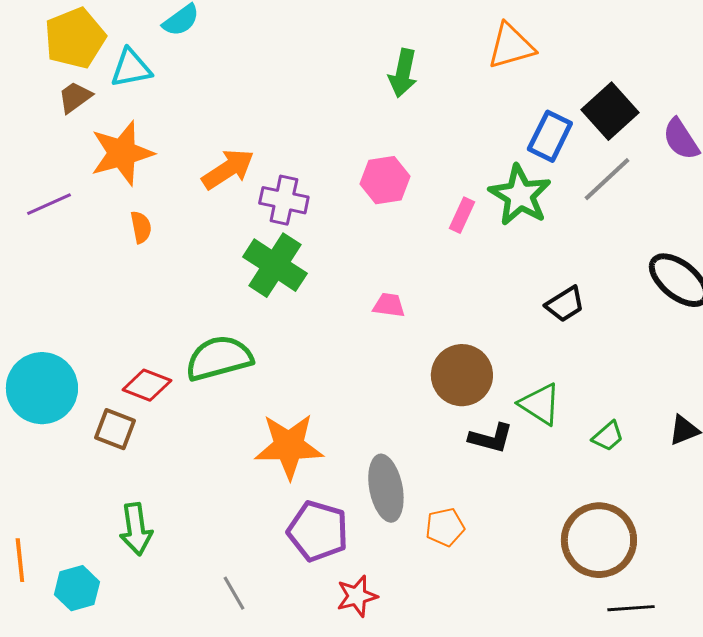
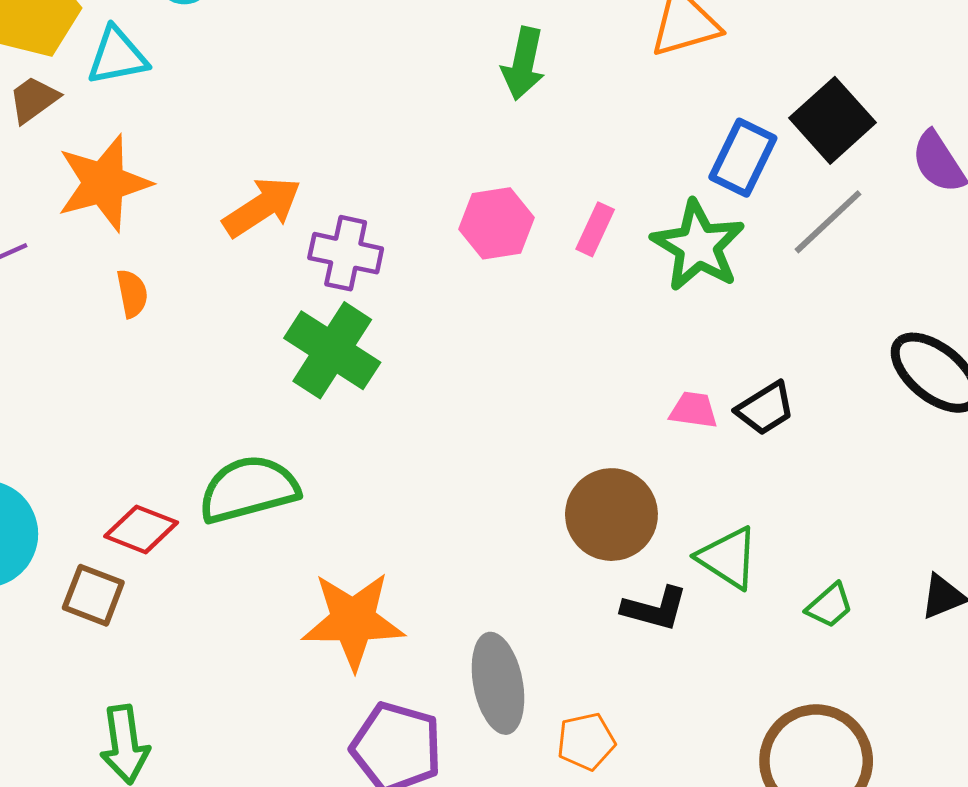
pink rectangle: (462, 215) -> (595, 229), moved
pink trapezoid: (389, 305) -> (694, 410), moved

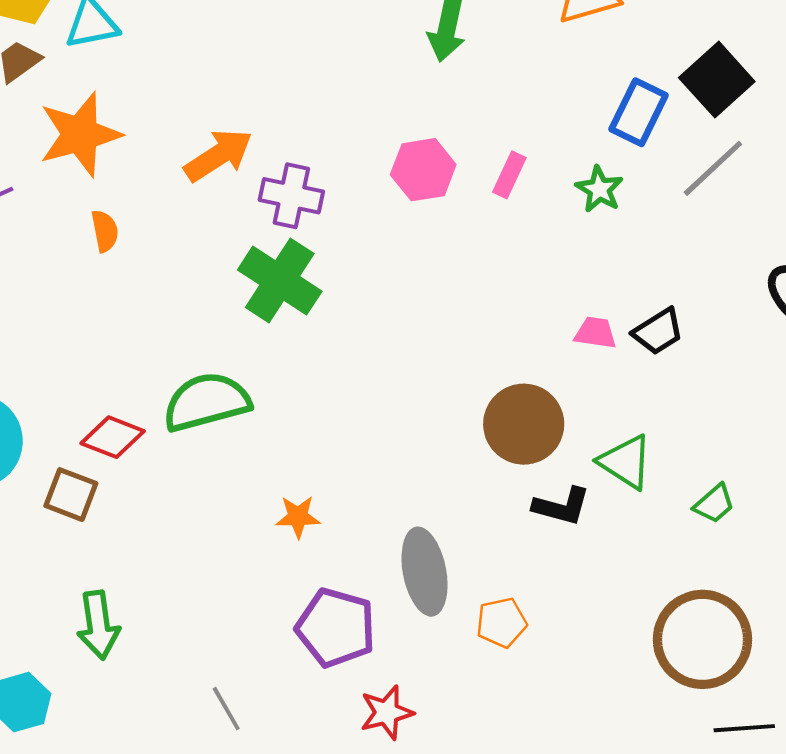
green star: (698, 246) -> (599, 189), size x0.6
orange star: (353, 621) -> (298, 517), size x0.5

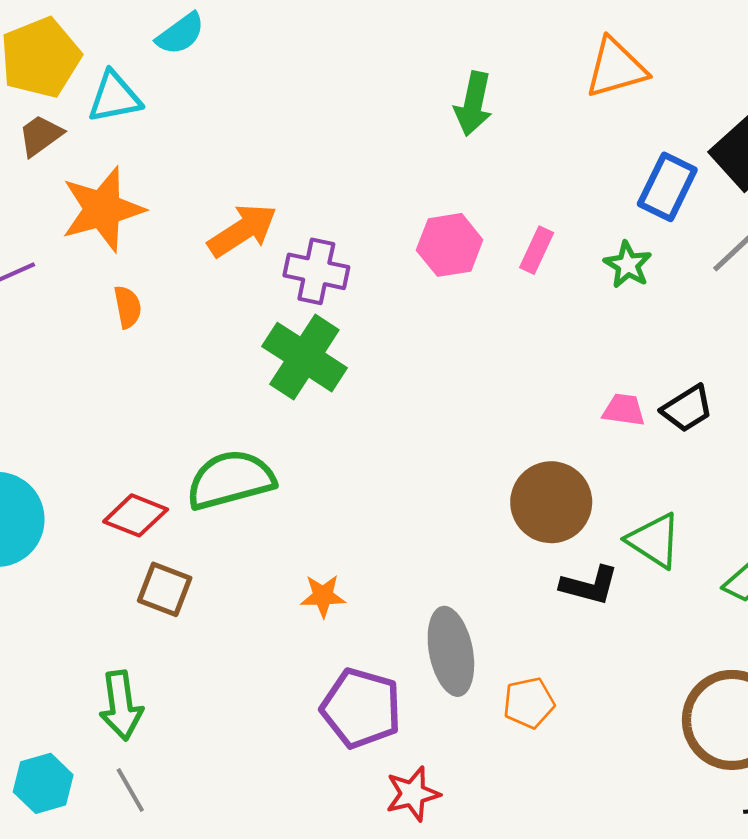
brown square: (71, 495) -> (165, 589), moved
gray line: (226, 709) -> (130, 790), moved

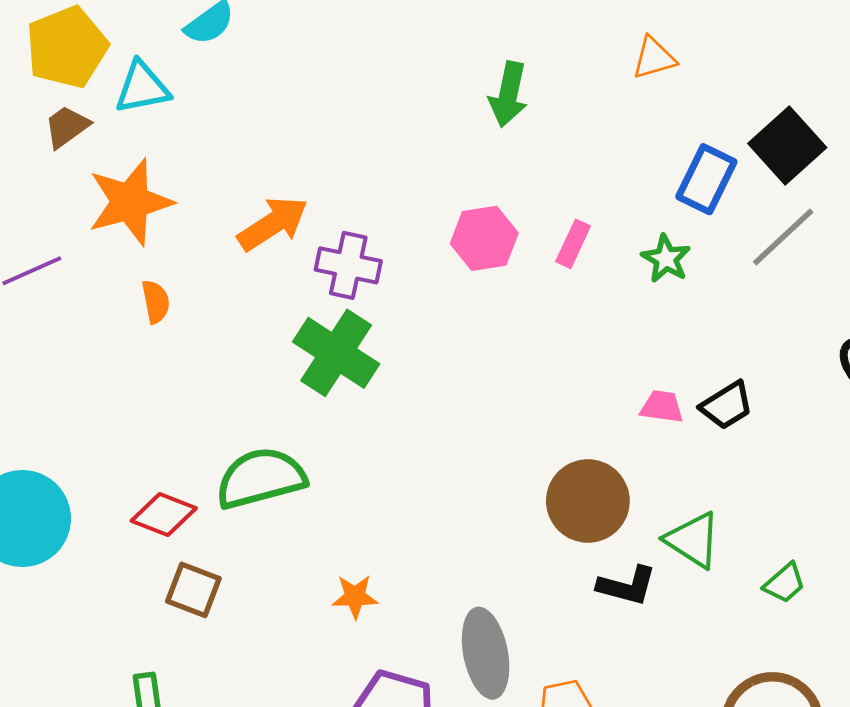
orange triangle: (616, 68) -> (654, 58), size x0.7

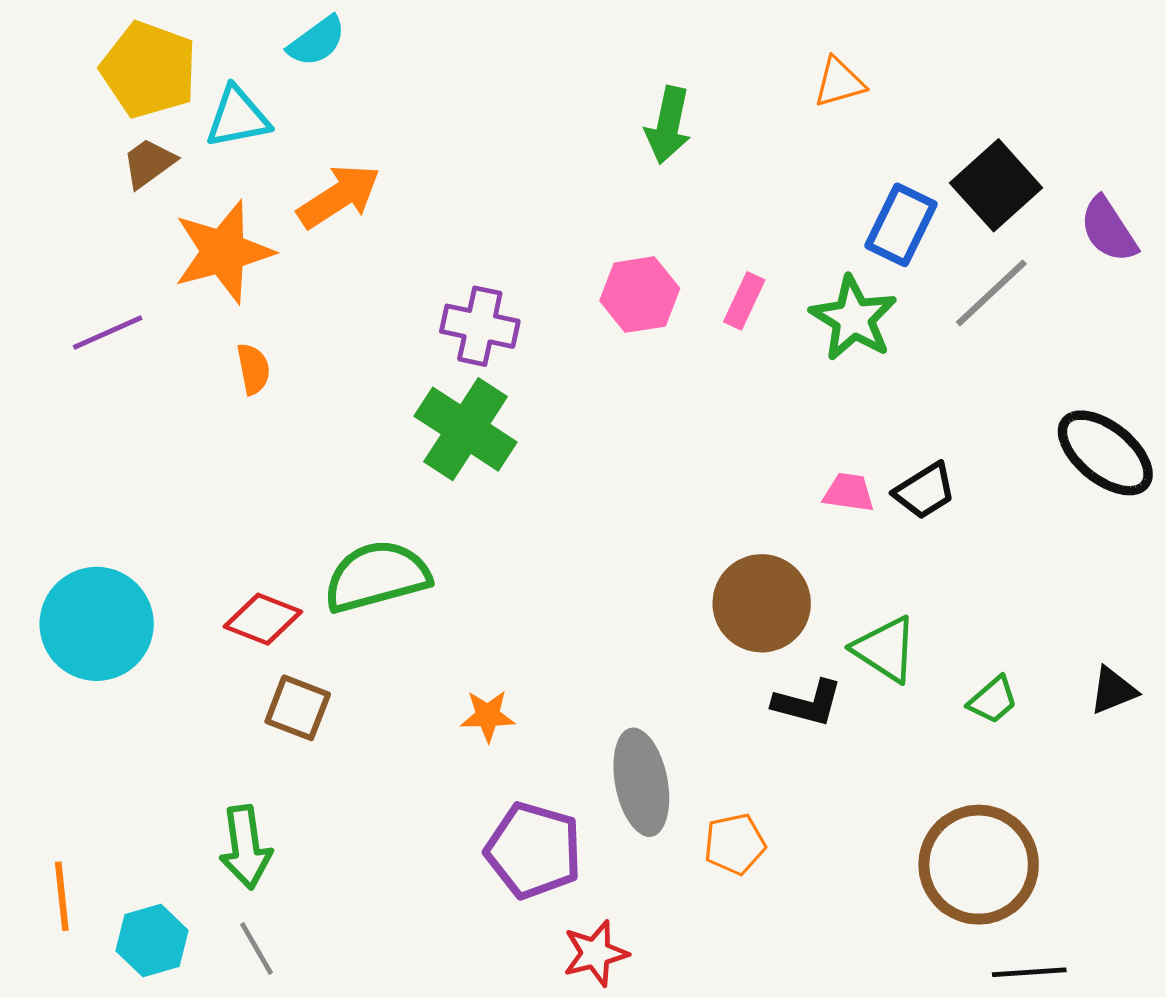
yellow pentagon: (67, 47) -> (149, 70), turned -30
orange arrow: (273, 224) -> (339, 196), moved
green star: (666, 259) -> (854, 318), size x1.5

